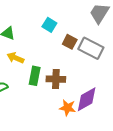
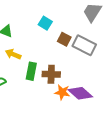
purple diamond: (87, 99) -> (80, 93), turned 70
orange star: (68, 108) -> (62, 92), moved

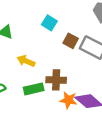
yellow arrow: (13, 54) -> (26, 61), moved
green rectangle: (31, 71) -> (34, 89), moved, turned 66

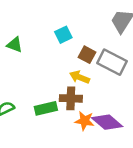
cyan square: (49, 23) -> (63, 35), turned 32
yellow arrow: (26, 61) -> (80, 77), moved

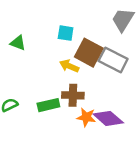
cyan square: (63, 35) -> (66, 33), turned 35
brown square: (87, 55) -> (89, 53), size x1.6
yellow arrow: (80, 77) -> (69, 66), moved

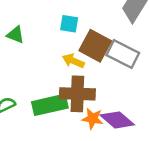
brown cross: (73, 95) -> (77, 94), size x1.4
green rectangle: (48, 105) -> (50, 105), size x1.4

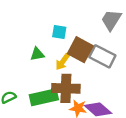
green triangle: (16, 35) -> (37, 54), moved, turned -32
yellow arrow: (73, 61) -> (63, 62), turned -77

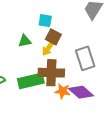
brown square: (80, 50) -> (53, 37), moved, size x0.7
gray rectangle: (102, 56) -> (85, 58), moved, turned 45

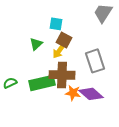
green triangle: (25, 41) -> (36, 44), turned -32

